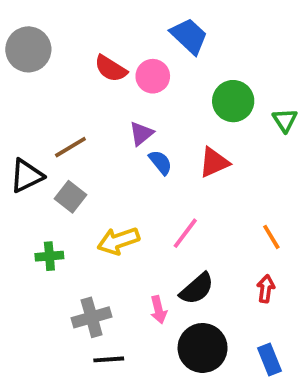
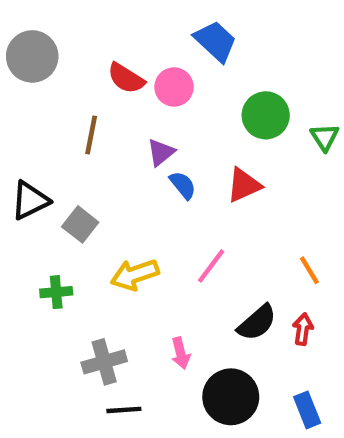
brown line: (70, 147) -> (91, 135), moved, turned -48
black semicircle: (197, 289) -> (257, 323), moved

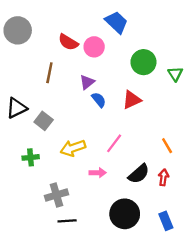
pink arrow: (181, 353) -> (98, 173), moved, turned -77

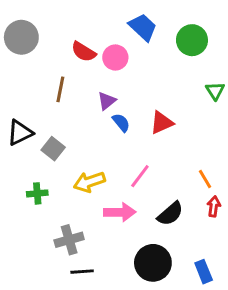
green circle: (143, 62) -> (192, 40), moved
pink arrow: (98, 173) -> (120, 212), size x1.5
red arrow: (163, 177) -> (214, 206), moved

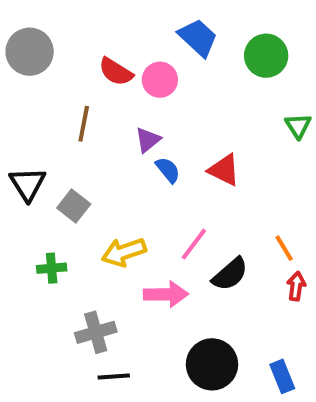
red triangle: (162, 123) -> (224, 170), turned 50
black triangle: (20, 133) -> (28, 184), turned -36
black semicircle: (170, 214) -> (230, 274), moved

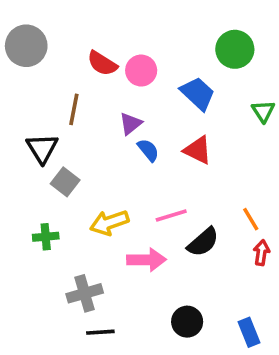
blue trapezoid: (198, 38) -> (198, 94), moved
black triangle: (28, 184) -> (42, 148), moved
pink line: (194, 244) -> (171, 216), turned 36
black circle: (212, 364) -> (187, 322), size x0.7

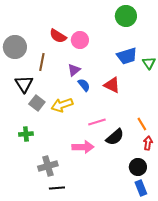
gray circle: (26, 46) -> (15, 47), moved
green circle: (235, 49) -> (126, 16), moved
blue trapezoid: (198, 94) -> (127, 56), moved, turned 120
yellow arrow: (109, 223) -> (62, 105), moved
black circle: (187, 322) -> (138, 167), moved

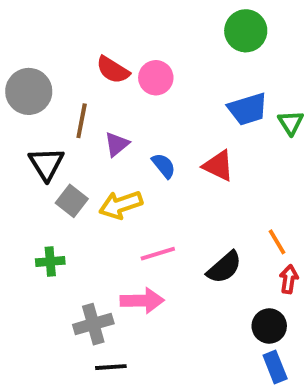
purple triangle: (74, 70) -> (117, 144), moved
pink line: (97, 122) -> (158, 254), moved
pink arrow: (83, 147) -> (142, 301), moved

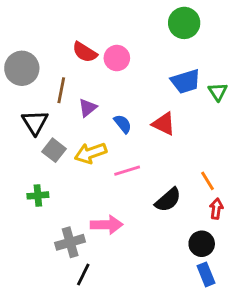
pink line: (158, 254) -> (127, 171), moved
black line: (111, 367) -> (83, 274), turned -60

